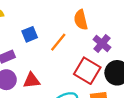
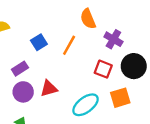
red square: (87, 71) -> (103, 69), size x0.7

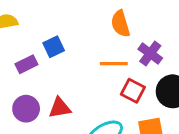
orange line: (69, 45) -> (114, 64), moved, turned 54
purple rectangle: (20, 69) -> (26, 64), moved

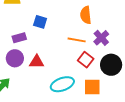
blue square: (54, 47) -> (40, 22), turned 32
purple rectangle: (26, 64) -> (19, 38), moved

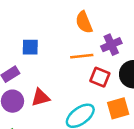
purple cross: (101, 38) -> (111, 45), turned 35

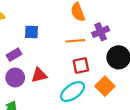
red square: (100, 77) -> (81, 65), moved, turned -35
orange square: (118, 108) -> (105, 86), turned -30

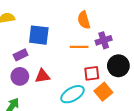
blue square: (31, 32) -> (39, 35), size x1.5
red square: (81, 65) -> (92, 73), moved

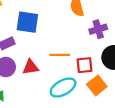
orange line: (79, 47) -> (60, 55), moved

